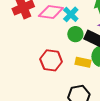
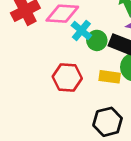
cyan cross: (71, 14) -> (81, 30), moved

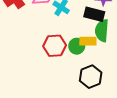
green circle: (97, 40) -> (77, 46), moved

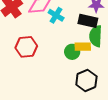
red hexagon: (55, 46) -> (26, 47), moved

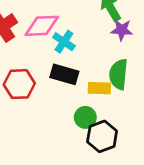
black rectangle: (88, 21) -> (64, 74), moved
green circle: (72, 52) -> (85, 117), moved

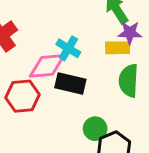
pink diamond: (42, 26) -> (47, 66), moved
yellow rectangle: (99, 88) -> (118, 48), moved

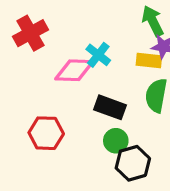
black rectangle: (70, 83) -> (110, 107), moved
red hexagon: (23, 96) -> (46, 133), moved

